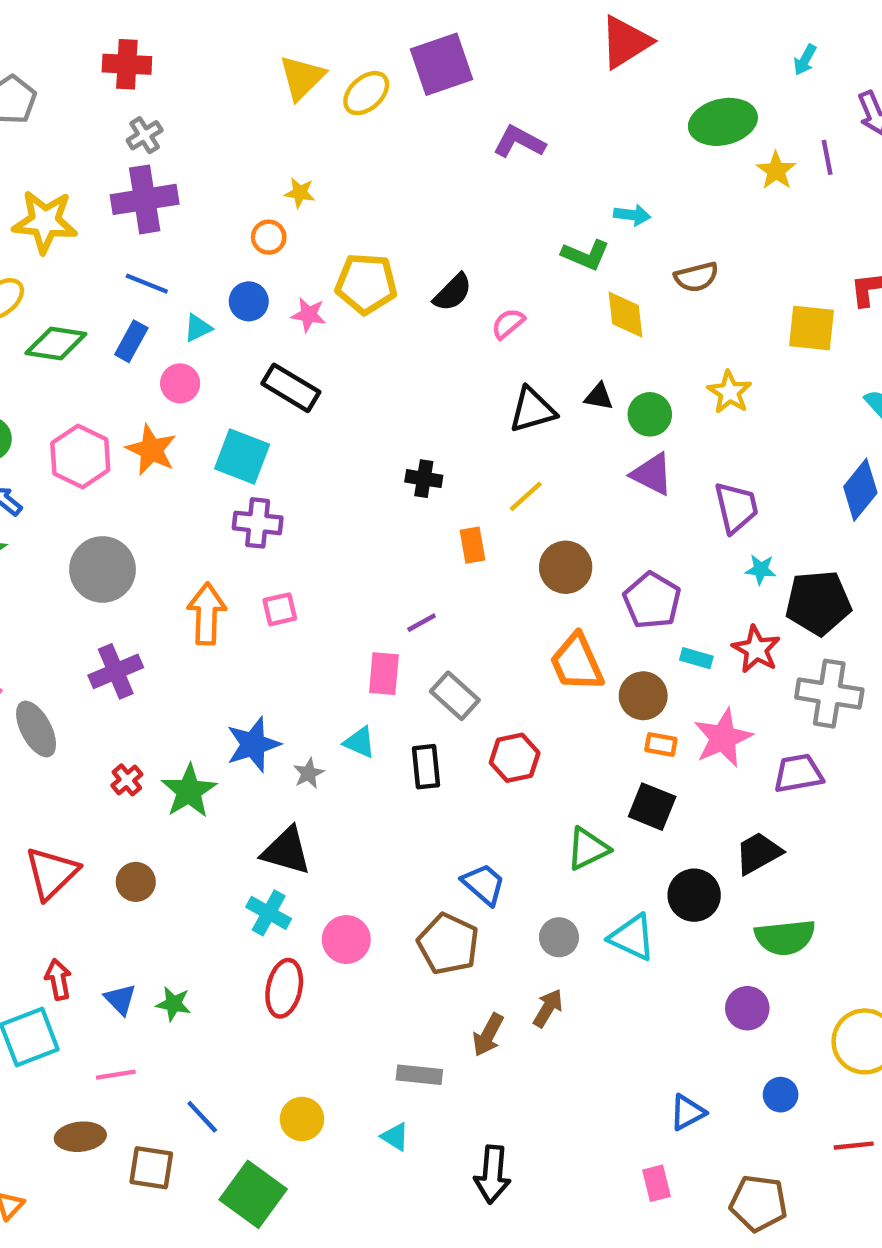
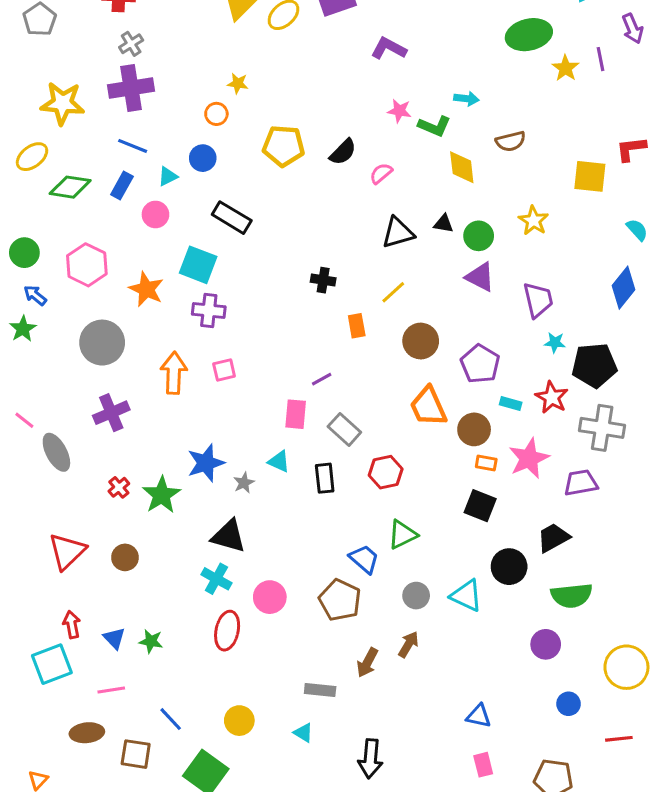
pink star: (309, 315) -> (399, 111), moved
orange star: (151, 450) -> (146, 289), moved
green triangle: (588, 849) -> (402, 535), moved
blue triangle: (687, 1112) -> (479, 716), moved, turned 40

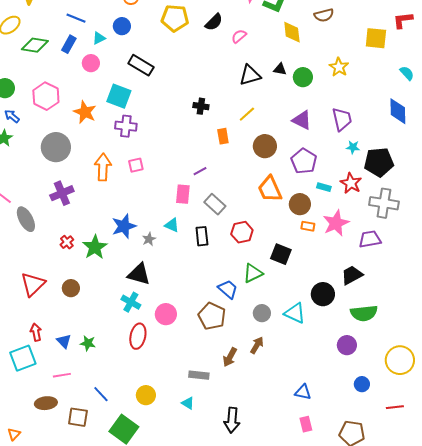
purple triangle: (480, 277) -> (302, 120), moved
blue diamond: (623, 288) -> (398, 111), turned -40
black square: (480, 506) -> (281, 254), moved

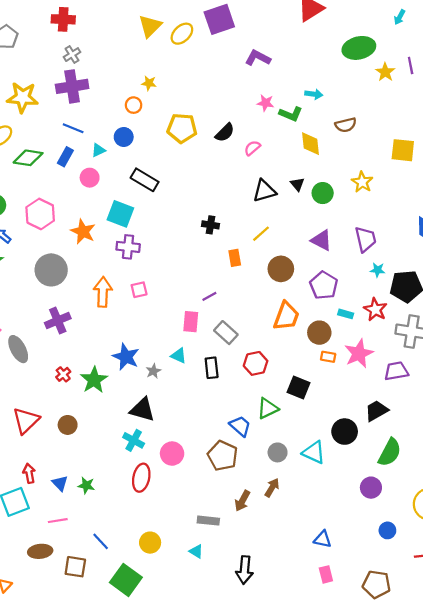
black triangle: (280, 69) -> (297, 184), turned 40
orange trapezoid: (270, 189) -> (286, 316), turned -136
blue star: (124, 226) -> (126, 357), turned -30
green semicircle: (364, 313) -> (390, 452), turned -56

